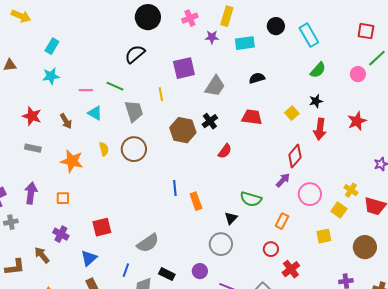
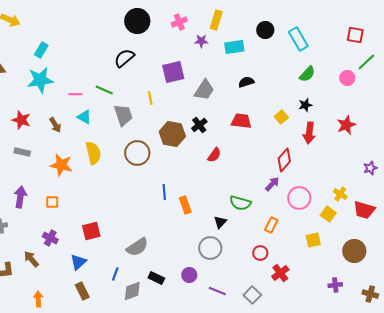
cyan star: (51, 76) -> (40, 80), size x1.5
yellow semicircle: (104, 149) -> (93, 153), size x1.6
brown circle: (134, 149) -> (137, 153), moved

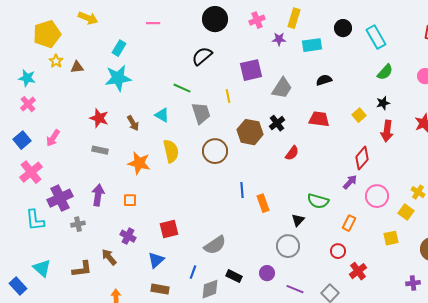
pink line: (75, 94) -> (153, 23), moved
brown rectangle: (82, 291) -> (160, 289), turned -54

